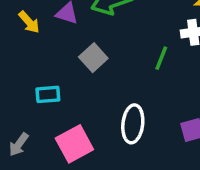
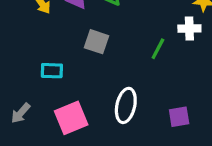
gray square: (93, 58) -> (97, 42), turned -35

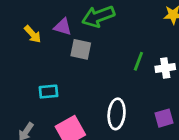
white cross: (189, 29) -> (165, 68), moved
gray square: (97, 42) -> (81, 49), moved

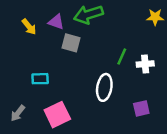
white ellipse: (117, 114) -> (104, 87), moved

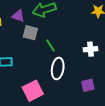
green line: (122, 57) -> (50, 46), moved, turned -56
pink square: (57, 115) -> (33, 91), moved

